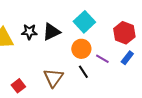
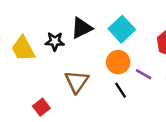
black triangle: (51, 32) -> (82, 28), moved
brown triangle: (53, 78) -> (77, 82), moved

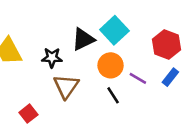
black triangle: (82, 28) -> (83, 39), moved
black star: (55, 41) -> (52, 58), moved

